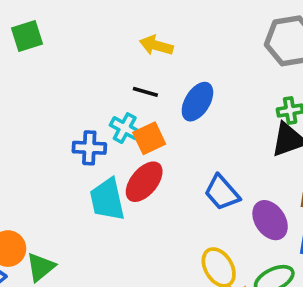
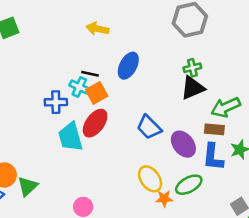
black line: (145, 92) -> (90, 74), moved

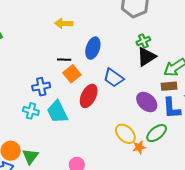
cyan cross: (79, 87) -> (31, 111), moved
red ellipse: (95, 123) -> (89, 96), moved
blue trapezoid: (149, 127) -> (114, 78), moved

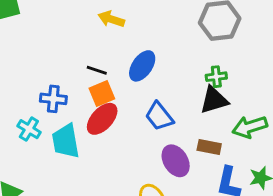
brown rectangle: (169, 86) -> (209, 147), moved
red ellipse: (89, 96) -> (102, 119), moved
purple ellipse: (147, 102) -> (176, 161), moved

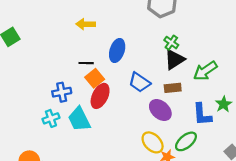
green cross: (216, 77) -> (171, 43), turned -32
cyan cross: (29, 129) -> (51, 118), turned -35
brown rectangle: (209, 147) -> (173, 88), moved

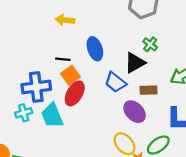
blue ellipse: (117, 50) -> (95, 49), turned -40
black triangle: (175, 59) -> (135, 63), moved
blue cross: (62, 92) -> (36, 87), size x1.5

